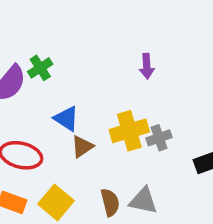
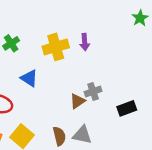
yellow cross: (129, 131) -> (56, 47), moved
brown triangle: (82, 147) -> (77, 101), moved

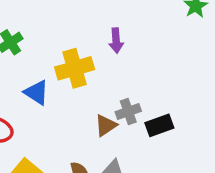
yellow cross: (56, 47) -> (75, 68), moved
black rectangle: (127, 108) -> (159, 125), moved

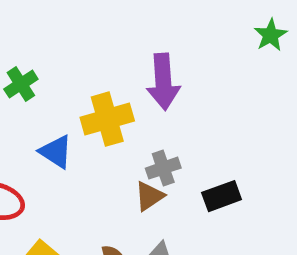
purple arrow: (116, 41) -> (163, 82), size x1.6
gray cross: (128, 112) -> (163, 168), moved

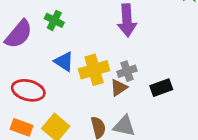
green cross: (21, 84) -> (54, 20), moved, turned -30
yellow cross: (107, 119) -> (94, 70), moved

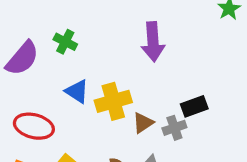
gray cross: (127, 71) -> (174, 128), moved
black rectangle: (161, 88) -> (194, 106), moved

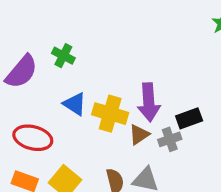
purple arrow: (153, 42) -> (149, 102), moved
yellow cross: (113, 101) -> (110, 114), turned 32

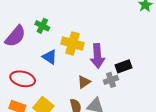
yellow cross: (110, 114) -> (72, 43), moved
brown triangle: (139, 135) -> (84, 82), moved

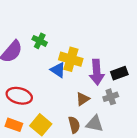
blue triangle: (50, 57) -> (58, 70), moved
black rectangle: (123, 66) -> (119, 73), moved

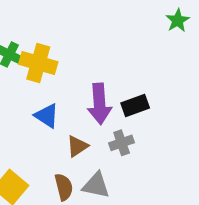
yellow cross: (71, 59) -> (38, 63), moved
blue triangle: (58, 70) -> (47, 116), moved

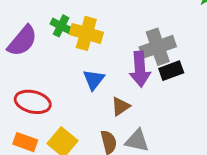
blue triangle: (47, 116) -> (94, 80), turned 35
gray cross: (122, 143) -> (158, 47), moved, size x1.6

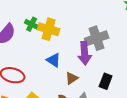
black rectangle: (171, 71) -> (106, 81), moved, turned -49
blue triangle: (94, 80) -> (54, 60), turned -35

